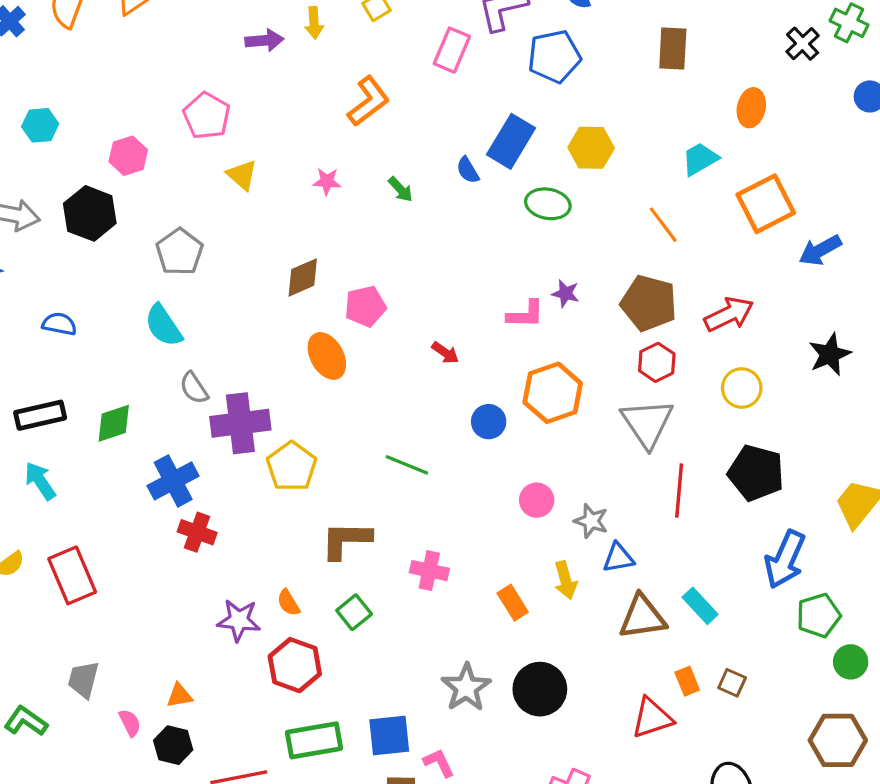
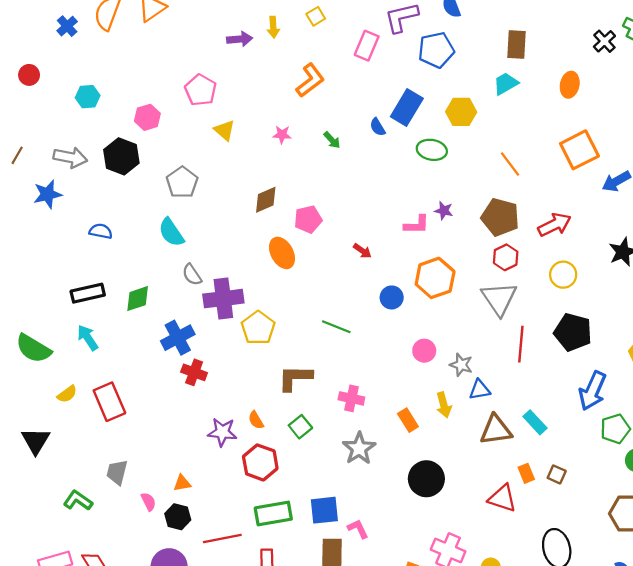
cyan trapezoid: (700, 159) -> (506, 84), moved
gray star: (466, 688) -> (359, 448), moved
red triangle: (652, 718) -> (502, 498), turned 36

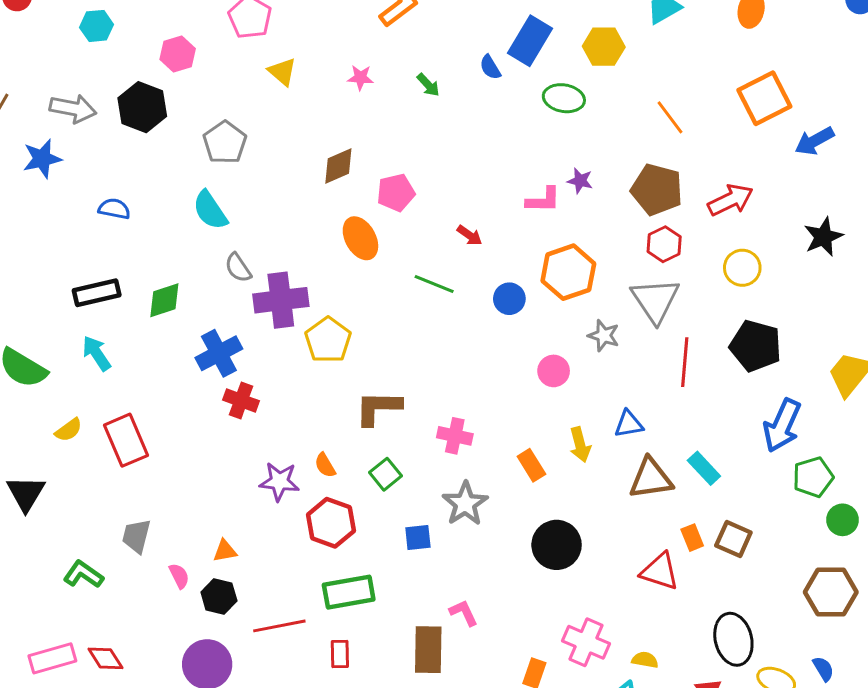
green line: (336, 327) -> (434, 284), moved
gray star: (461, 365) -> (604, 336), moved
brown square: (557, 474) -> (733, 539), size x1.4
blue square: (324, 510) -> (418, 538), moved, size x0.7

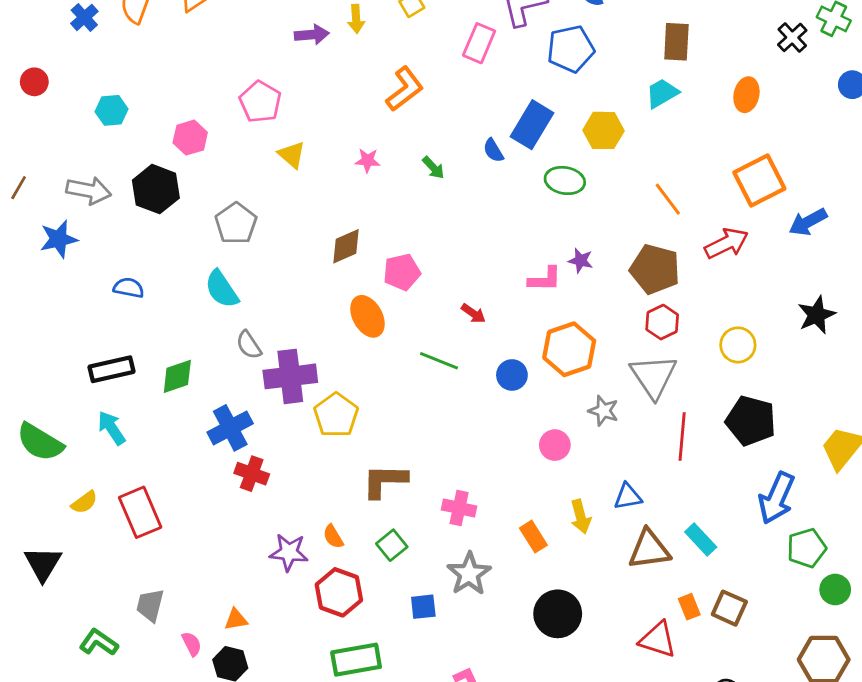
red arrow: (730, 200) -> (726, 243), moved

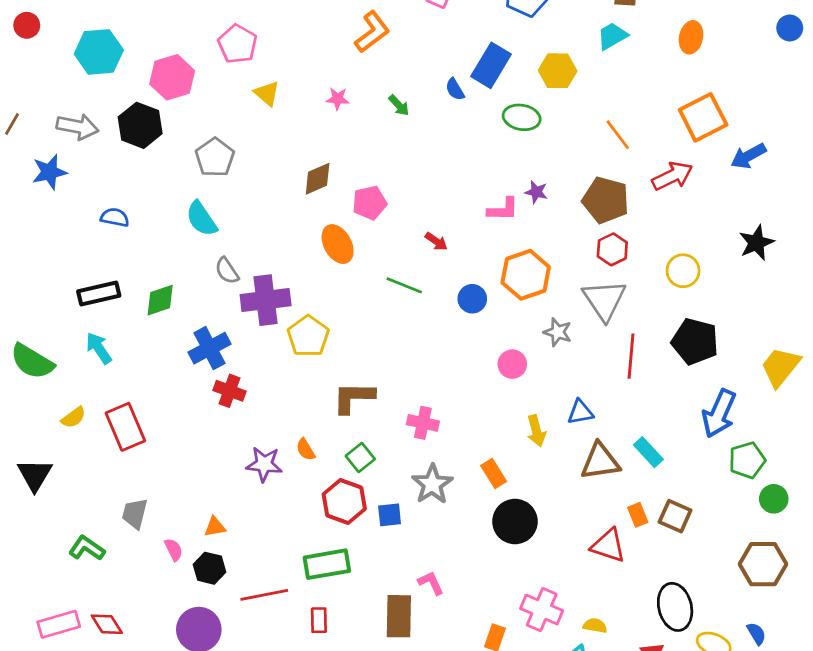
cyan hexagon: (112, 110) -> (99, 52), size x1.6
pink hexagon: (190, 138) -> (172, 77), size x1.4
orange rectangle: (533, 537) -> (494, 473), moved
red hexagon: (339, 592) -> (344, 502), moved

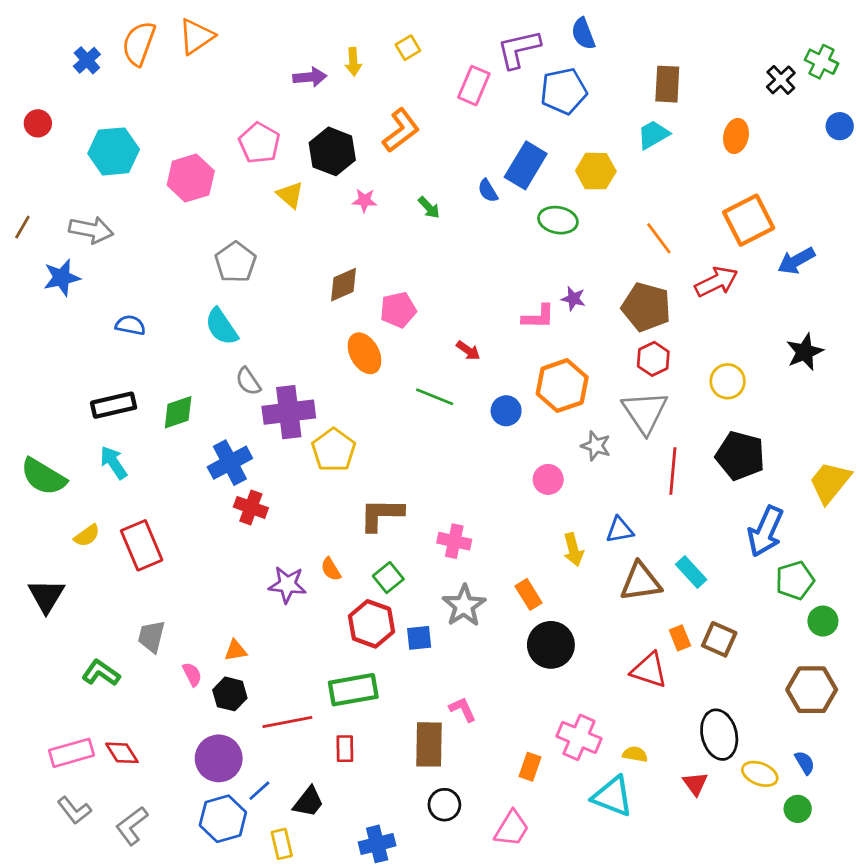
black hexagon: (140, 125) -> (332, 151), moved

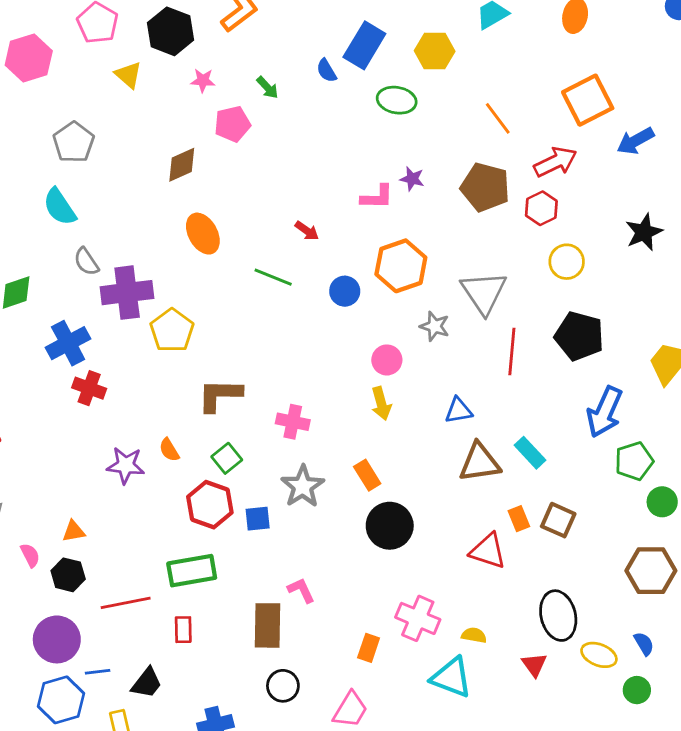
pink pentagon: (398, 310) -> (232, 124), moved
red hexagon: (653, 359) -> (541, 208), moved
yellow arrow: (573, 550) -> (381, 404), moved
blue line: (259, 791) -> (98, 672), turned 35

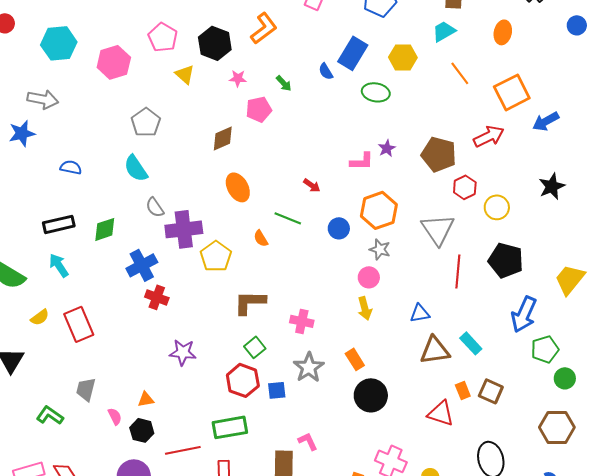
orange line: (498, 118) -> (460, 73), moved
purple star: (412, 179) -> (387, 148), turned 30
red hexagon: (541, 208) -> (465, 187), moved
gray star: (435, 326) -> (380, 249), moved
orange semicircle: (169, 450) -> (261, 238), moved

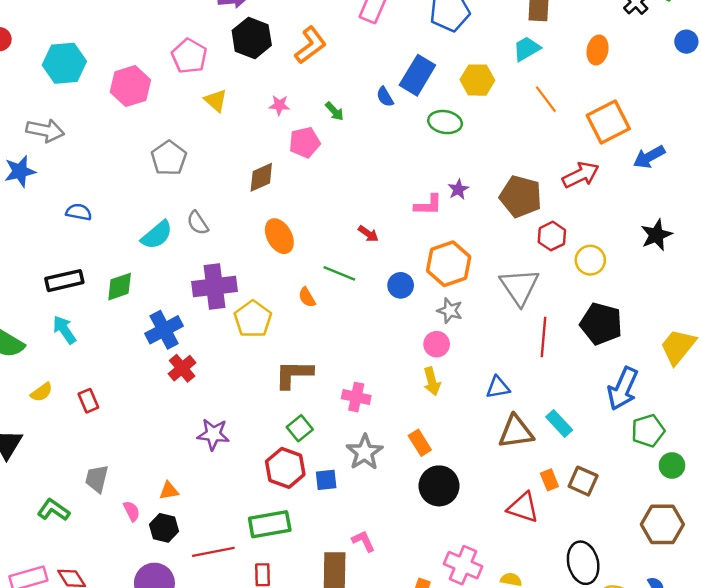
black hexagon: (215, 43) -> (252, 38), moved
cyan semicircle: (136, 168) -> (157, 235), moved, turned -96
gray semicircle: (155, 207) -> (198, 223), moved
red cross: (157, 297) -> (182, 368), turned 30
red rectangle: (79, 324) -> (88, 401), size x0.6

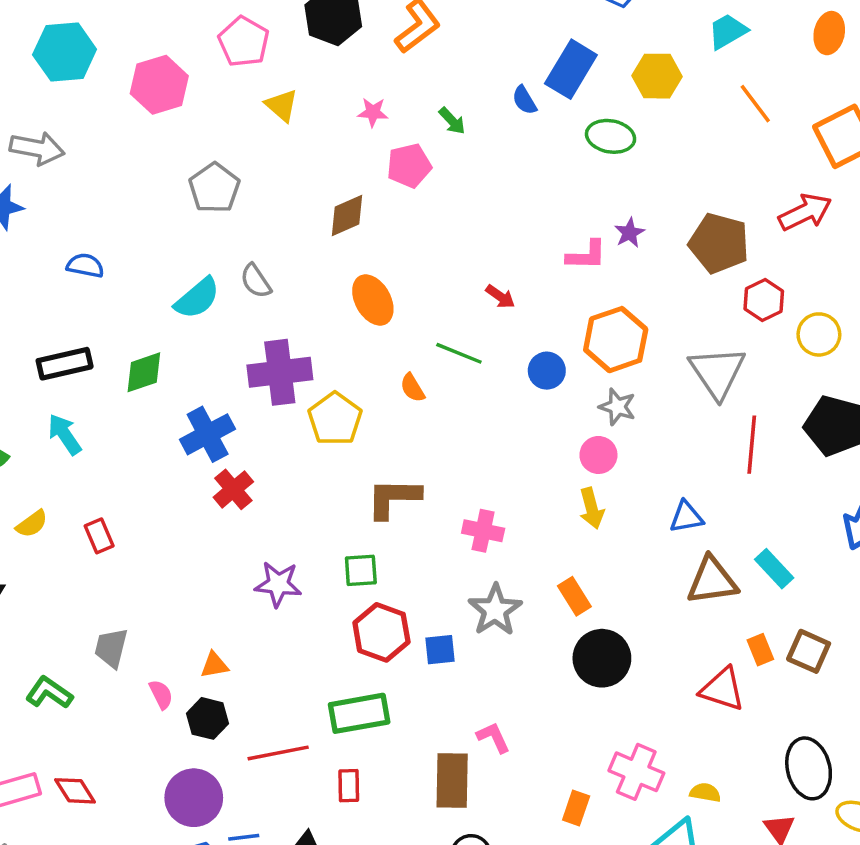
green square: (300, 428) -> (361, 570), moved, turned 35

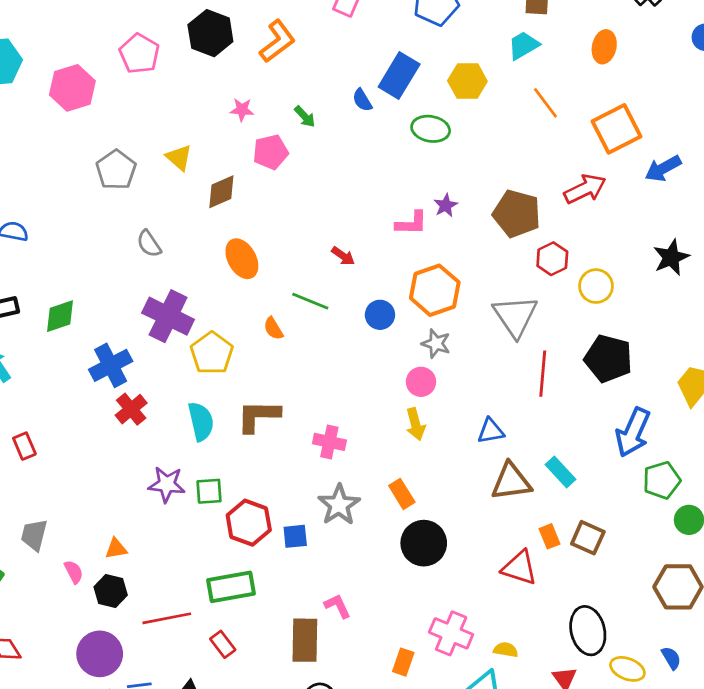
yellow triangle: (282, 105) -> (179, 158), moved
cyan semicircle: (197, 298) -> (201, 421), moved, turned -63
purple cross: (280, 372) -> (168, 316), turned 33
green square: (361, 570) -> (209, 491), moved
red rectangle: (349, 786) -> (223, 644), turned -36

